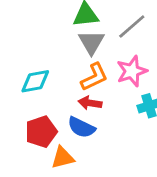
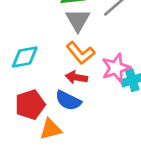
pink star: (132, 71) -> (116, 68), moved
orange L-shape: (94, 77) -> (80, 53), turned 76

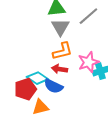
orange L-shape: (80, 53) -> (62, 51), turned -65
cyan diamond: (25, 57) -> (37, 78), moved, turned 45

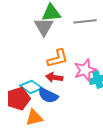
gray line: (88, 16) -> (85, 21), turned 35
gray triangle: (60, 27) -> (44, 27), moved

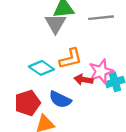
red arrow: (54, 77) -> (83, 80), moved
cyan diamond: (31, 87) -> (41, 68), moved

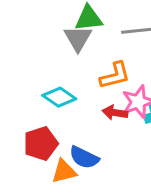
orange L-shape: (71, 59) -> (115, 76), moved
blue semicircle: (60, 99) -> (84, 157), moved

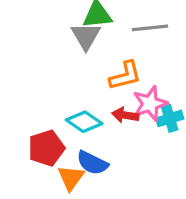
cyan diamond: (59, 97) -> (84, 122), moved
orange triangle: (64, 171) -> (71, 178), turned -40

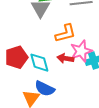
cyan diamond: (84, 122) -> (39, 63), turned 40
red pentagon: (46, 148) -> (16, 57), moved

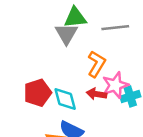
orange L-shape: (65, 33) -> (96, 64), turned -45

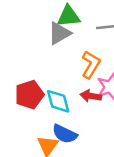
gray triangle: (66, 34) -> (59, 33), turned 30

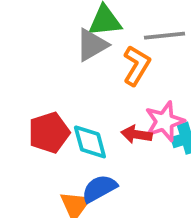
orange L-shape: (91, 65) -> (137, 65), moved
blue semicircle: (65, 134) -> (99, 188), turned 125

